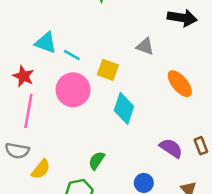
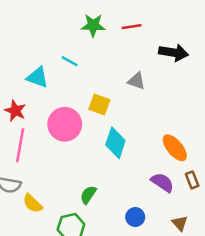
cyan line: (72, 55) -> (70, 61), moved
orange ellipse: (180, 84) -> (175, 148), moved
yellow semicircle: (41, 169) -> (33, 203), turned 95

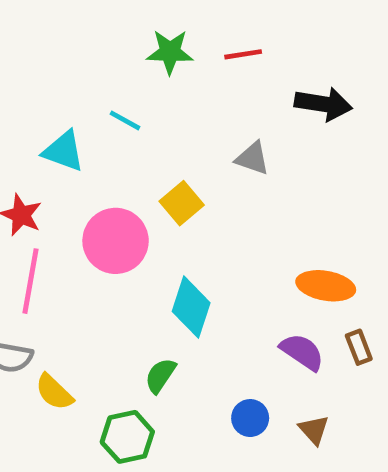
yellow square: (99, 104) -> (182, 203), turned 30
cyan diamond: (115, 143) -> (191, 307), moved
orange ellipse: (175, 148) -> (326, 286), turned -40
brown triangle: (180, 223) -> (314, 430), moved

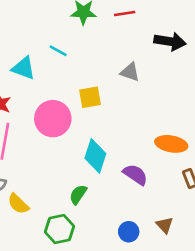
yellow square: (182, 203) -> (90, 97), turned 30
purple semicircle: (302, 352) -> (135, 175), moved
blue circle: (250, 418) -> (129, 232), moved

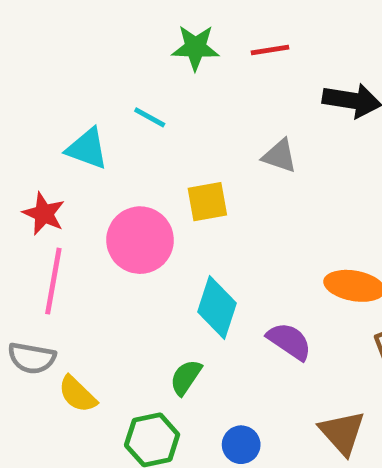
brown triangle: (165, 225) -> (342, 433), size x1.5
blue circle: (129, 232) -> (241, 445), moved

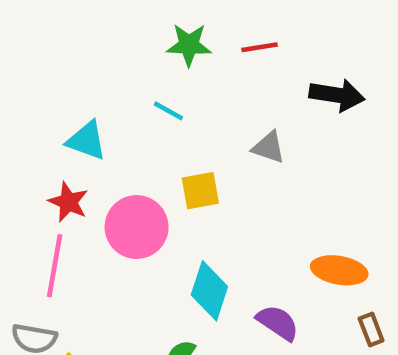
cyan line: (150, 117) -> (168, 111), moved
red star: (44, 214) -> (68, 202), moved

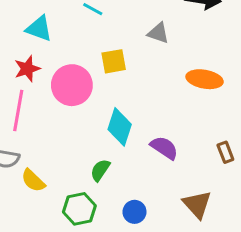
red star: (68, 202) -> (27, 69), turned 30
orange ellipse: (339, 270) -> (205, 79), moved

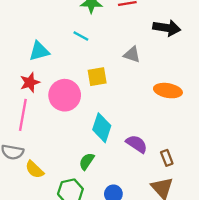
cyan triangle: (39, 29) -> (39, 51), turned -35
brown rectangle: (225, 152) -> (167, 158), moved

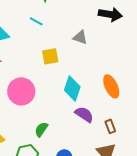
orange ellipse: (168, 91) -> (111, 86), moved, turned 55
pink circle: (65, 95) -> (21, 91), moved
cyan diamond: (102, 128) -> (72, 88), moved

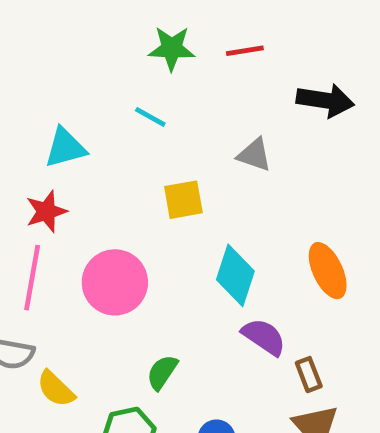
brown rectangle: (110, 126) -> (309, 375), moved

